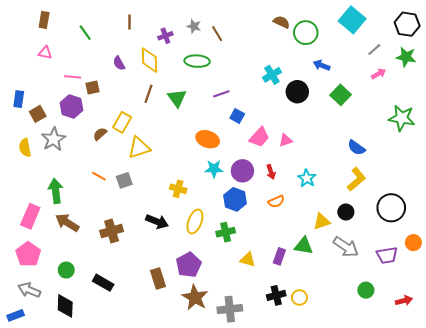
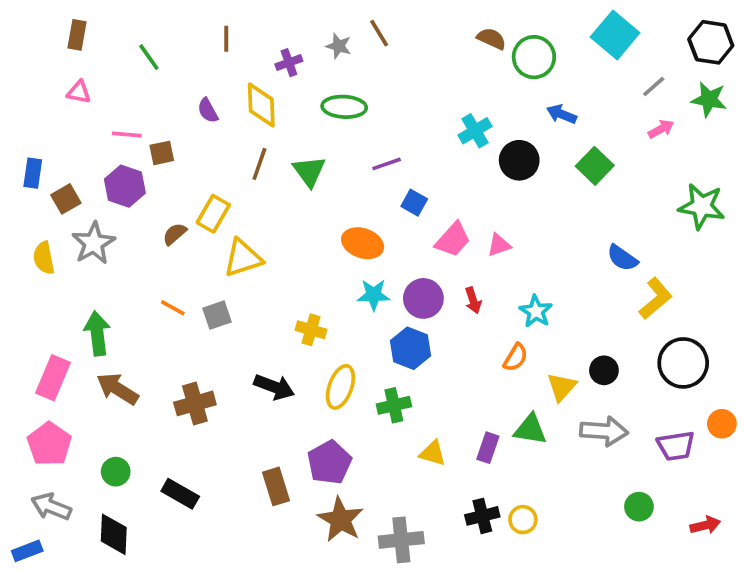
brown line: (217, 34) -> (379, 33), moved
yellow L-shape: (356, 179) -> (656, 298), moved
orange semicircle: (276, 201) -> (516, 357), moved, turned -35
yellow triangle: (322, 222) -> (562, 387), turned -30
gray arrow: (346, 247) -> (604, 431), turned -30

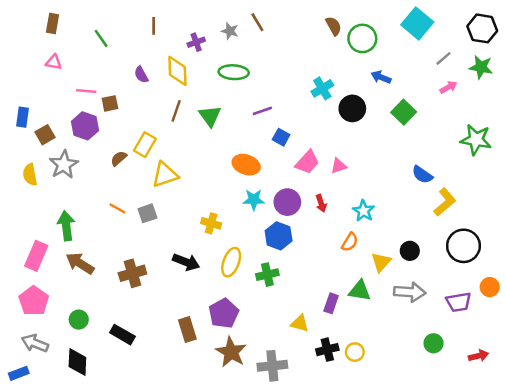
brown semicircle: (492, 39) -> (334, 26), turned 36
yellow triangle: (433, 453) -> (300, 323), moved

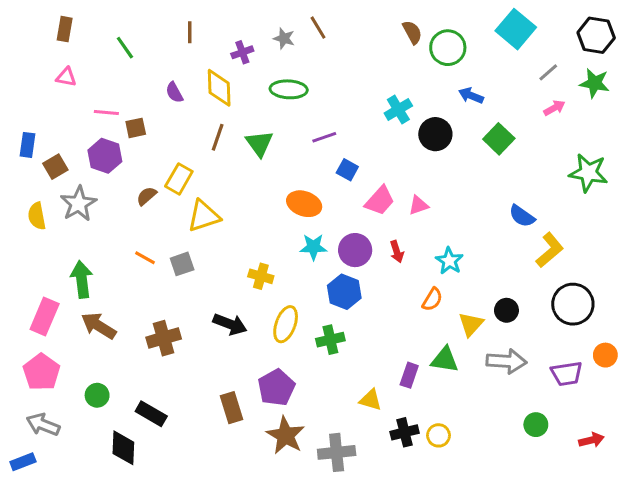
black diamond: (77, 362) -> (123, 448), moved

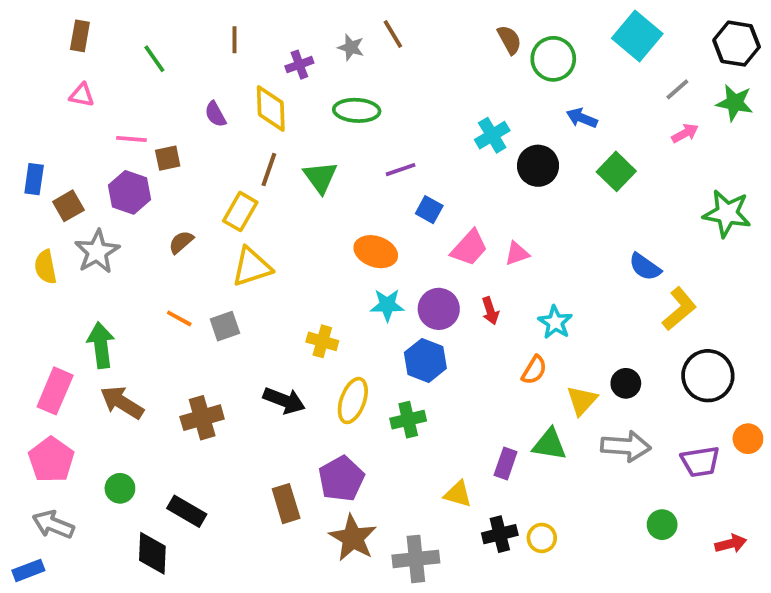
yellow rectangle: (179, 179) -> (240, 212), moved

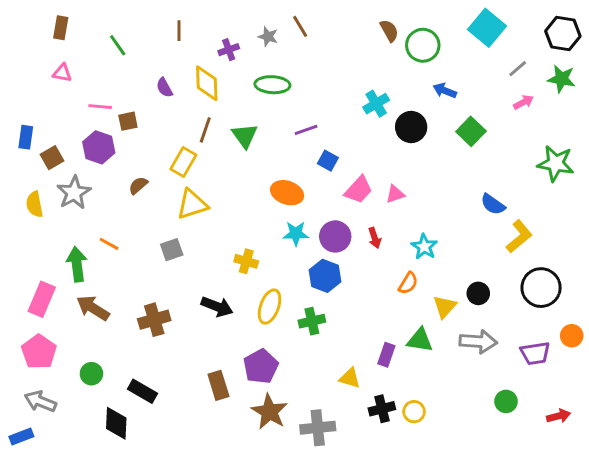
orange line: (179, 318) -> (109, 244), moved

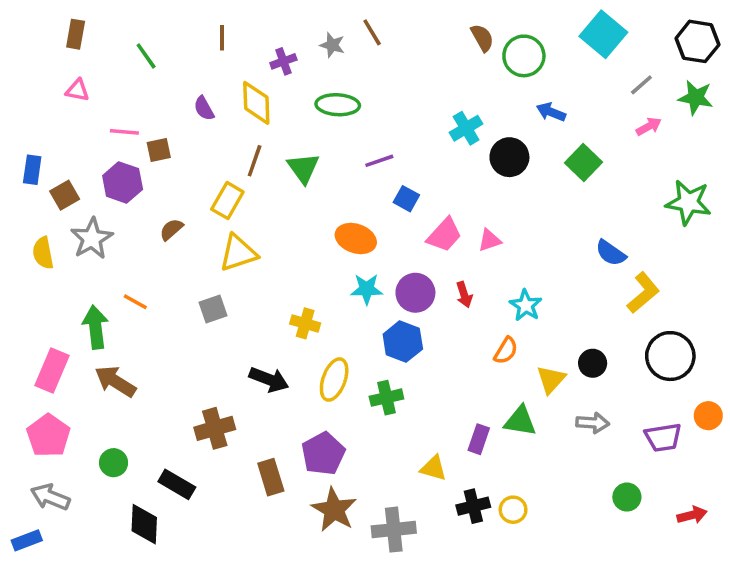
brown cross: (154, 320) -> (215, 428), moved
gray arrow: (478, 342) -> (593, 423), size x0.7

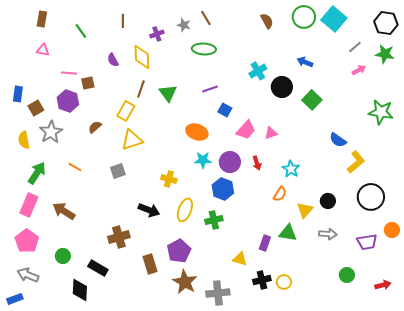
green circle: (524, 56) -> (304, 17), moved
green ellipse: (338, 105) -> (204, 49), moved
green square: (584, 163) -> (312, 100), moved
green arrow: (95, 327) -> (37, 173), moved, turned 40

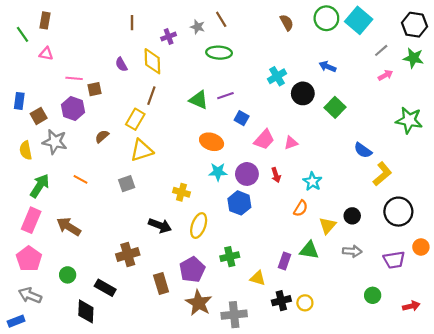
green line: (81, 31) -> (23, 34), moved
green triangle: (168, 93) -> (199, 100), moved, turned -30
gray star: (51, 132) -> (55, 142), turned -30
green cross: (214, 220) -> (230, 257), moved

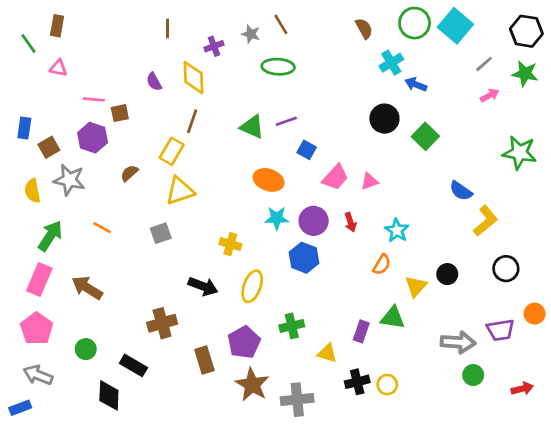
cyan cross: (277, 76) -> (391, 63), moved
black circle: (398, 212) -> (506, 269), size x0.7
gray arrow: (352, 251) -> (458, 342), moved, size x1.4

